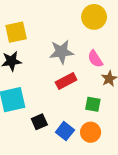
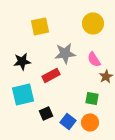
yellow square: (16, 32) -> (40, 26), moved
red rectangle: (66, 81) -> (51, 75), moved

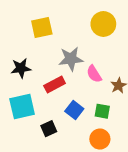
pink semicircle: (94, 59) -> (94, 74), moved
blue square: (68, 121) -> (74, 110), moved

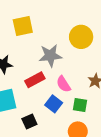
yellow circle: (103, 24) -> (81, 37), moved
pink semicircle: (94, 74) -> (63, 84), moved

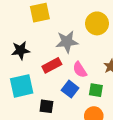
black square: (29, 121) -> (46, 106), turned 32

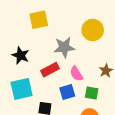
black star: (21, 50) -> (20, 55), turned 30
blue square: (70, 89) -> (67, 92), turned 35

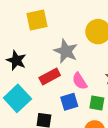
gray star: (64, 47) -> (66, 51), turned 30
cyan square: (22, 89) -> (17, 98), turned -30

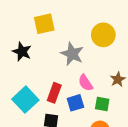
black star: (16, 60) -> (22, 52), moved
red rectangle: (50, 77) -> (54, 93), moved, turned -42

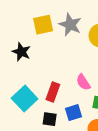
gray star: (72, 54) -> (70, 25), moved
blue square: (75, 103) -> (73, 113), moved

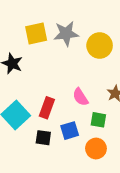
gray star: (70, 25) -> (66, 34), turned -30

